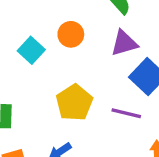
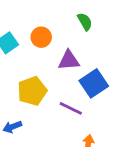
purple triangle: (124, 43) -> (69, 60), moved

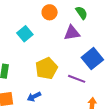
orange circle: (41, 37) -> (50, 12), moved
purple triangle: (69, 60) -> (72, 33), moved

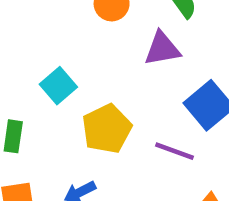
cyan square: (25, 34) -> (58, 86), moved

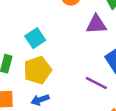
yellow pentagon: (107, 129) -> (38, 70), moved

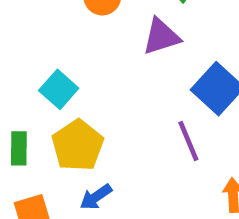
purple line: (96, 83) -> (188, 141), turned 55

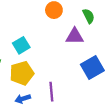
purple line: (188, 141) -> (51, 92), moved

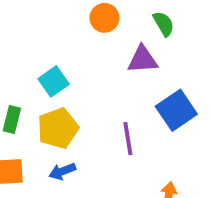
purple line: (51, 92) -> (128, 139), moved

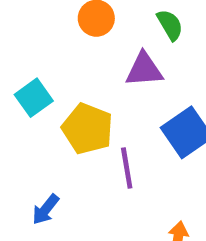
yellow pentagon: (58, 128) -> (87, 129), moved, turned -30
blue arrow: (62, 171) -> (46, 209), turned -30

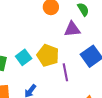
cyan square: (34, 98) -> (24, 57), moved

